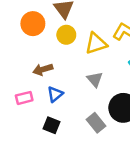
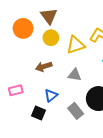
brown arrow: (43, 69) -> (44, 67), moved
gray triangle: (95, 79) -> (75, 75), turned -40
blue triangle: (55, 94) -> (51, 95), moved

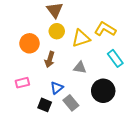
orange circle: (23, 28) -> (29, 43), moved
brown arrow: (44, 67) -> (50, 59), turned -56
gray rectangle: (76, 111) -> (71, 103), moved

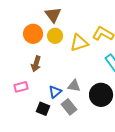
orange circle: (29, 43) -> (33, 34), moved
brown arrow: (50, 59) -> (36, 64), moved
gray triangle: (80, 68) -> (74, 86), moved

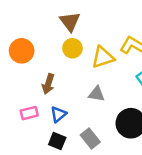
orange circle: (33, 34) -> (22, 51), moved
gray triangle: (74, 86) -> (97, 94), moved
blue triangle: (55, 92) -> (58, 114), moved

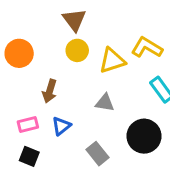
black square: (57, 141) -> (29, 156), moved

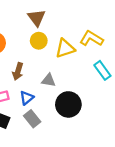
gray triangle: (105, 103) -> (49, 80), moved
black circle: (144, 136) -> (68, 104), moved
gray rectangle: (98, 154) -> (32, 119), moved

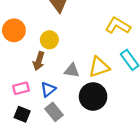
yellow circle: (39, 41) -> (49, 40), moved
yellow triangle: (65, 48) -> (99, 67), moved

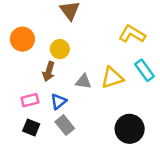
black circle: (93, 97) -> (130, 129), moved

